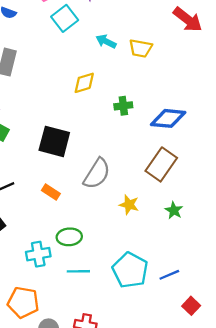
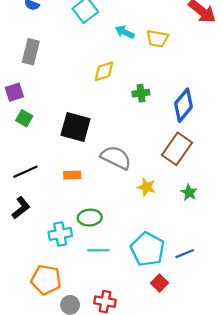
blue diamond: (168, 118) -> (184, 105), turned -56
gray semicircle: (97, 174) -> (116, 158), turned -96
orange rectangle: (51, 192) -> (72, 175), turned -35
red square: (191, 306) -> (160, 283), moved

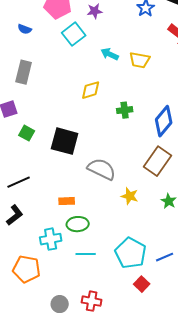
green square: (24, 118) -> (27, 133), moved
orange rectangle: (72, 175) -> (67, 201), moved
orange pentagon: (46, 280) -> (27, 269), moved

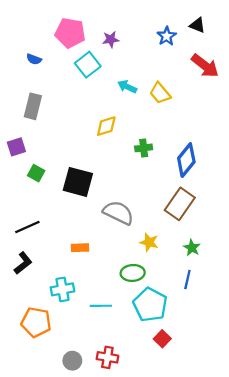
yellow trapezoid: (140, 60) -> (160, 93), turned 40
green ellipse: (78, 224) -> (133, 273), moved
blue line: (165, 257) -> (187, 280), moved, turned -54

